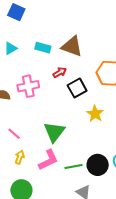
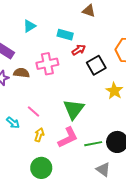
brown triangle: (72, 46) -> (89, 11), moved, size x0.6
cyan rectangle: (43, 48) -> (65, 35), moved

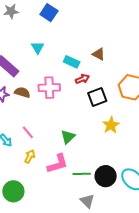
brown triangle: (89, 11) -> (99, 54), moved
cyan triangle: (29, 26) -> (38, 48), turned -40
green triangle: (74, 109) -> (68, 137), size x0.7
green circle: (41, 168) -> (13, 191), moved

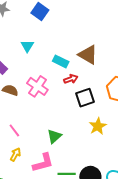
brown triangle: (99, 54) -> (88, 55), size x1.5
pink cross: (49, 88) -> (37, 86), turned 35

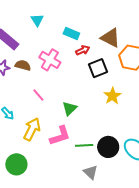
brown triangle: (88, 55) -> (110, 38), moved
pink line: (14, 130) -> (38, 95), moved
yellow arrow: (15, 155) -> (32, 129), size x1.6

